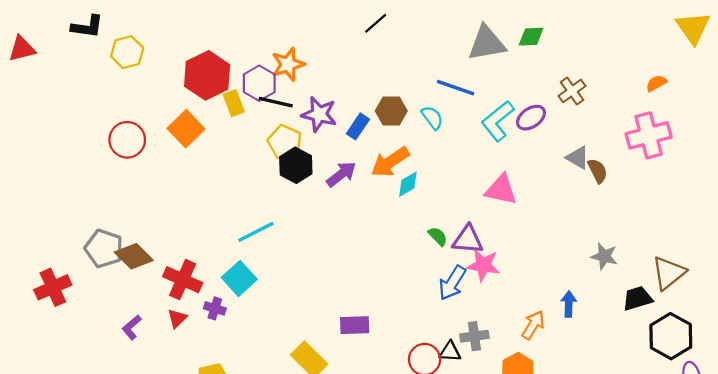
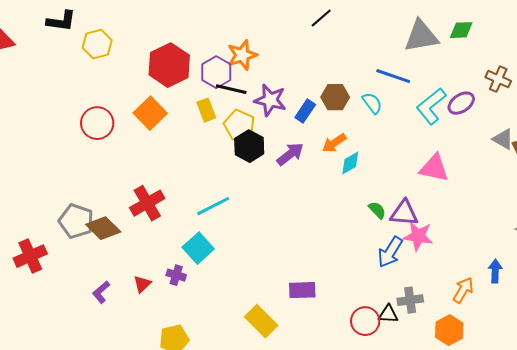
brown cross: (572, 91) -> (498, 79), turned -30
yellow rectangle: (234, 103) -> (206, 110), moved
orange arrow: (390, 162) -> (334, 143), size x0.7
red cross: (183, 280) -> (147, 203), moved, turned 36

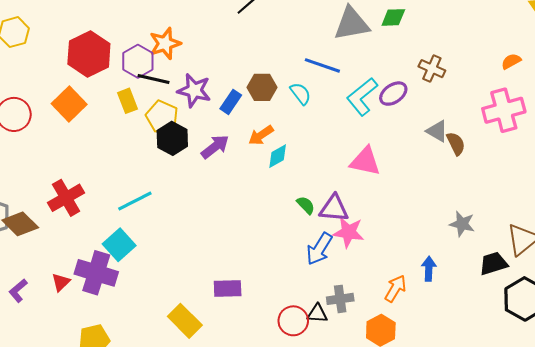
purple cross: (176, 275) -> (96, 273), size x2.0

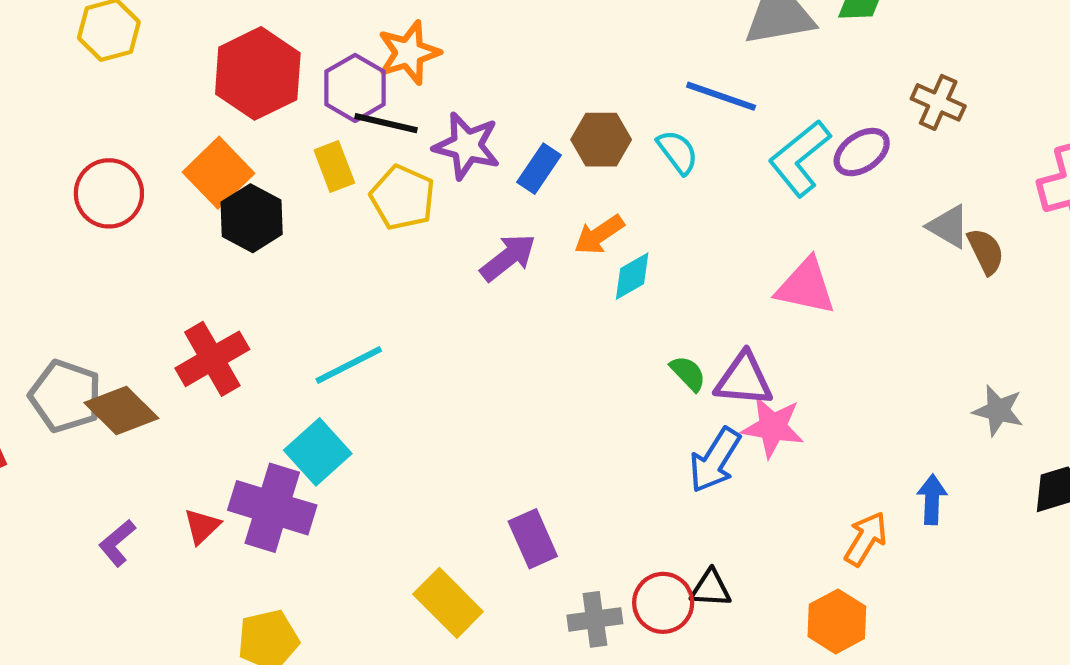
black hexagon: (172, 138) -> (252, 218), moved
purple rectangle: (228, 288) -> (533, 539), turned 68
gray cross: (340, 299) -> (595, 619), moved

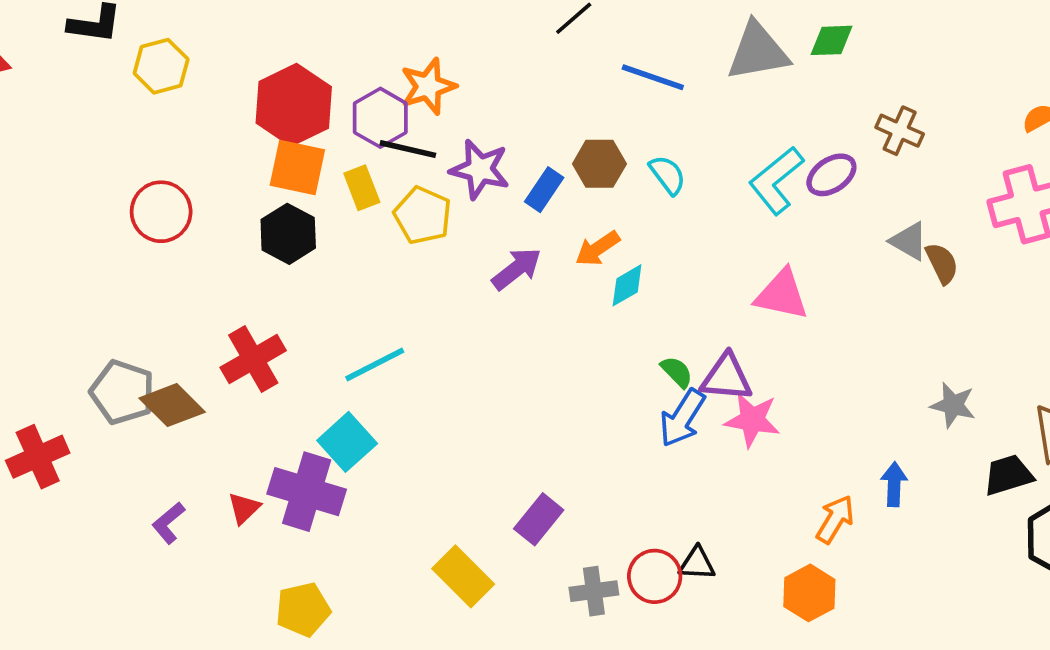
blue line: (721, 96) -> (653, 77), moved
orange square: (219, 173) -> (297, 167), moved, turned -34
blue arrow: (715, 460) -> (682, 418), moved
purple rectangle: (533, 539) -> (539, 519), turned 63

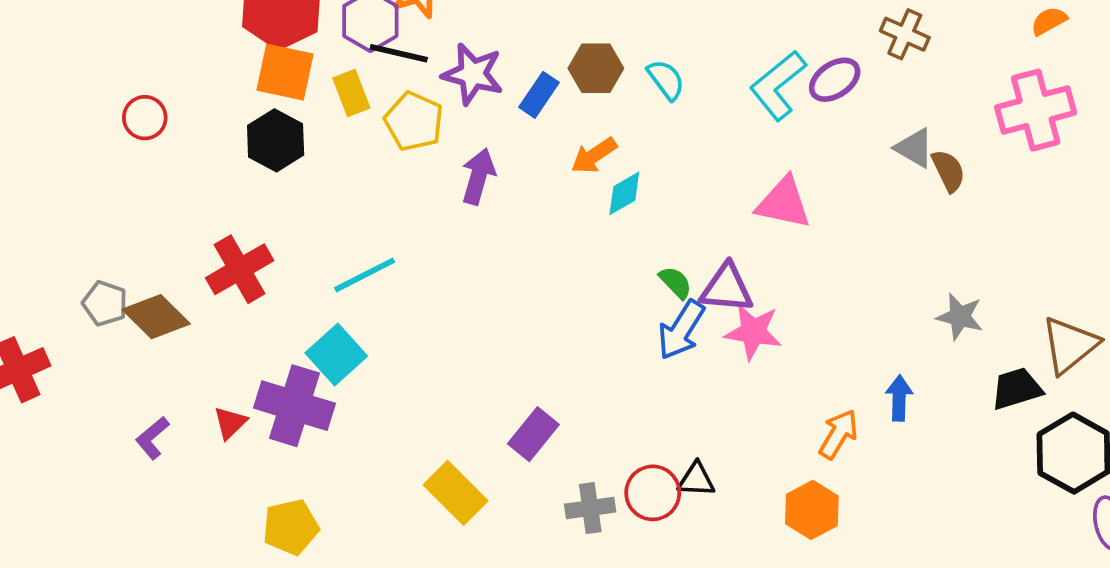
red circle: (161, 212) -> (145, 118), size x0.7
purple arrow: (517, 269) -> (478, 176), moved, turned -36
gray pentagon: (122, 392) -> (105, 303), size x0.7

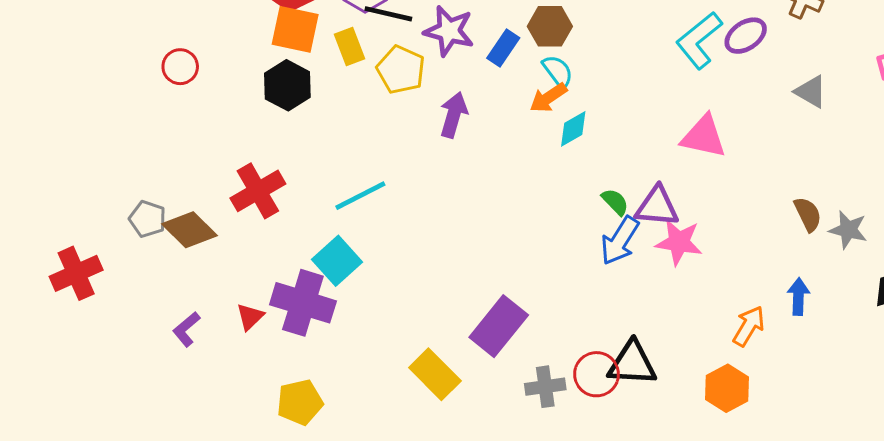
cyan semicircle: (666, 80) -> (558, 71), moved
brown semicircle: (948, 171) -> (808, 214), moved
purple rectangle: (533, 434) -> (499, 326), size x1.4
black triangle: (696, 480) -> (632, 363), size x1.6

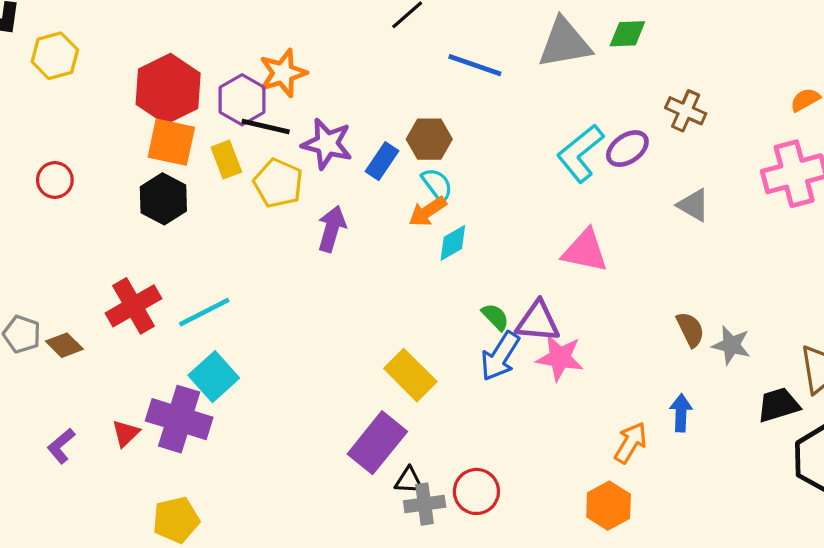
cyan line: (360, 196) -> (204, 312), moved
brown diamond: (190, 230) -> (64, 345), size x0.7
black triangle: (632, 363) -> (409, 480), moved, size x0.6
yellow rectangle: (435, 374) -> (410, 375), moved

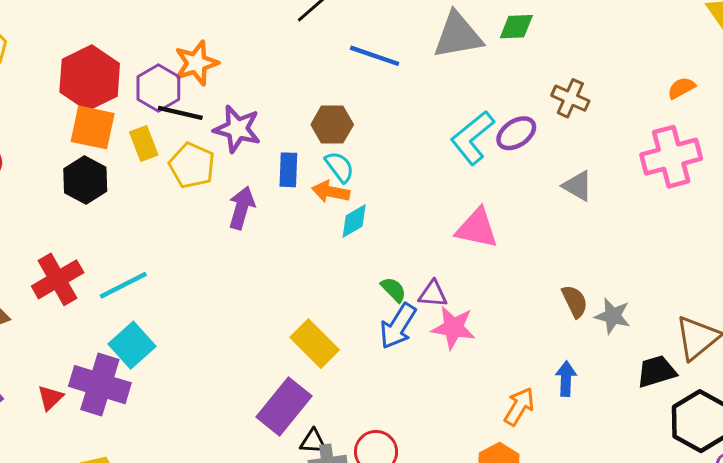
blue rectangle: (382, 161) -> (288, 170), moved, turned -32
orange arrow: (428, 211) -> (331, 192), turned 45
purple triangle: (538, 322) -> (433, 294), size x0.7

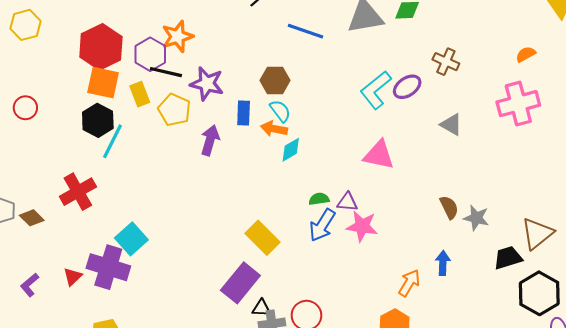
cyan line: (123, 285) -> (112, 141), moved, turned -36
green semicircle: (394, 290) -> (319, 199), turned -54

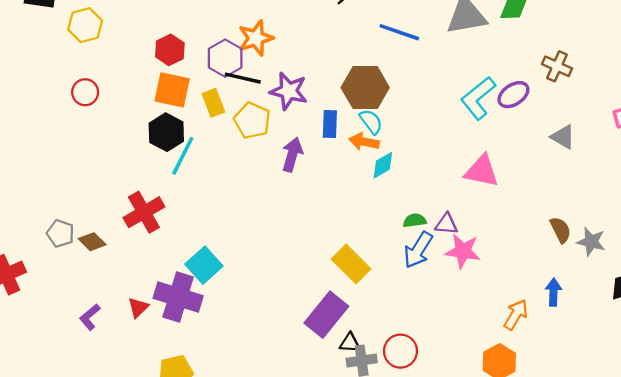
red hexagon: (101, 47) -> (170, 50), size x0.6
brown hexagon: (275, 80) -> (365, 88), size x1.4
red circle: (25, 108) -> (85, 92), moved

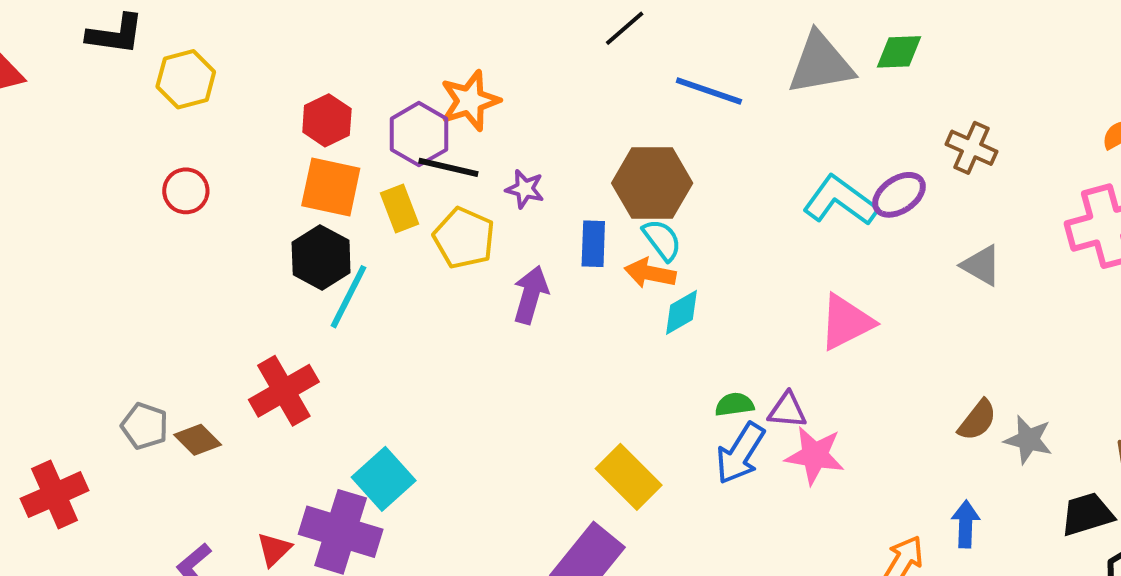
purple star: (289, 91) -> (525, 189), size x0.6
cyan L-shape: (478, 98) -> (840, 201), turned 75
pink triangle: (482, 171) -> (846, 322), turned -39
brown semicircle: (561, 230) -> (977, 420), turned 64

